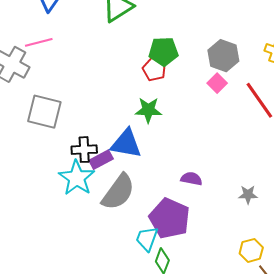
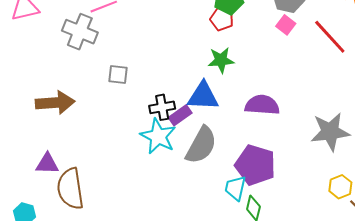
gray square: (44, 112) -> (118, 74), size x0.6
purple semicircle: (191, 179) -> (262, 105), moved, size x1.6
gray star: (248, 195) -> (330, 132), size x2.0

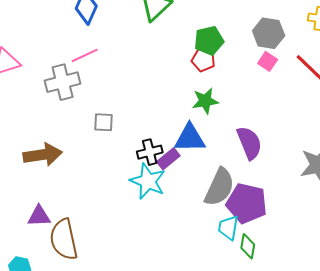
gray cross: (80, 32) -> (63, 82), turned -32
purple semicircle: (262, 105) -> (249, 143), turned 68
gray semicircle: (201, 145) -> (219, 187), moved

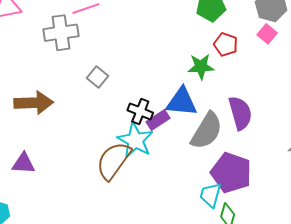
red pentagon: (203, 60) -> (226, 44), moved
gray square: (103, 122) -> (97, 77), turned 30
black cross: (150, 152) -> (140, 111), turned 30
gray semicircle: (219, 187) -> (207, 131), moved
brown semicircle: (64, 239) -> (114, 161), moved, turned 42

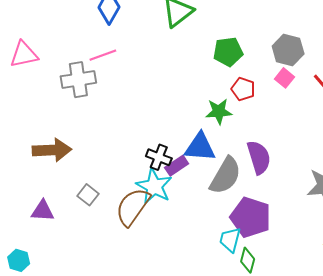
gray square: (97, 77) -> (88, 195), moved

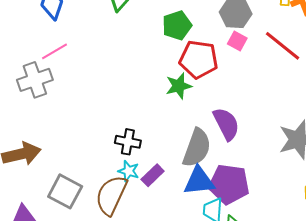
red pentagon: (243, 89) -> (199, 59), size x1.6
blue triangle: (200, 147) -> (199, 181), moved
purple rectangle: (177, 166) -> (153, 175), moved
cyan star: (154, 186) -> (129, 171), size x0.6
gray square: (88, 195) -> (65, 191), size x1.6

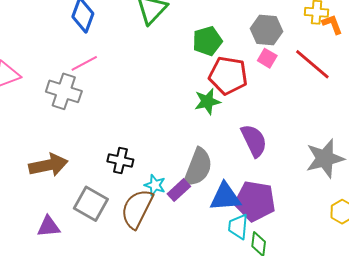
gray cross: (35, 80) -> (64, 91), turned 36
black cross: (128, 142) -> (120, 160), moved
gray semicircle: (197, 148) -> (198, 167), moved

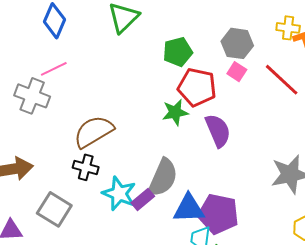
purple semicircle: (254, 141) -> (218, 131), moved
cyan star: (155, 185) -> (119, 194), size x1.6
brown semicircle: (137, 209) -> (94, 132), moved, turned 30

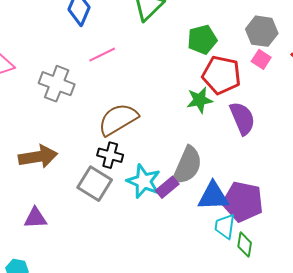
pink line: (54, 69) -> (102, 55), moved
gray square: (54, 209) -> (95, 184), moved

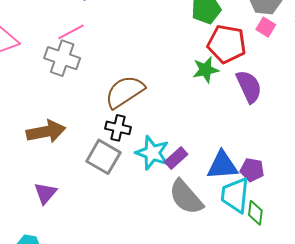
pink line: (102, 55) -> (71, 32), moved
gray semicircle: (187, 165) -> (186, 197), moved, turned 117
purple pentagon: (243, 202) -> (252, 170), size x0.6
purple triangle: (35, 218) -> (45, 193), turned -45
cyan trapezoid: (225, 226) -> (235, 195), size x1.4

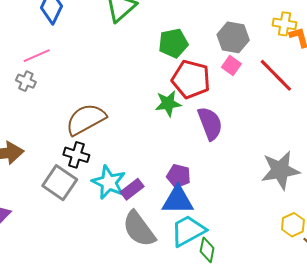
gray cross: (62, 58) -> (26, 81), size x0.6
purple pentagon: (252, 170) -> (179, 176), moved
cyan trapezoid: (235, 195) -> (188, 231), turned 51

